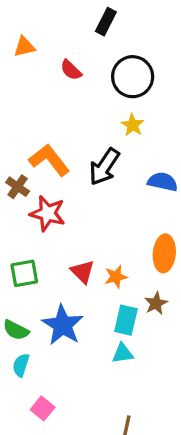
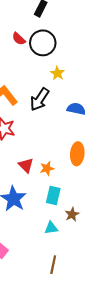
black circle: (133, 77) -> (43, 43), moved
brown star: (156, 303) -> (72, 214), moved
cyan triangle: (123, 353) -> (51, 228), moved

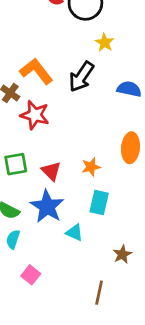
red triangle: (26, 165) -> (51, 171), moved
brown star: (72, 214) -> (122, 254), moved
cyan triangle: (51, 228) -> (74, 232), moved, turned 32

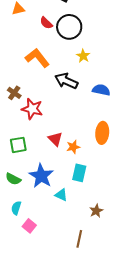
orange L-shape: (36, 71) -> (37, 58), moved
black arrow: (81, 77) -> (66, 81), turned 80
red triangle: (51, 171) -> (55, 139), moved
cyan semicircle: (13, 239) -> (16, 208), moved

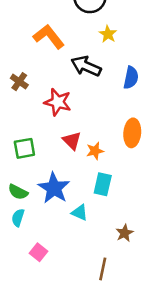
blue semicircle: (101, 90) -> (131, 78), turned 90
red star: (32, 109) -> (58, 102), moved
cyan semicircle: (16, 208) -> (18, 218), moved

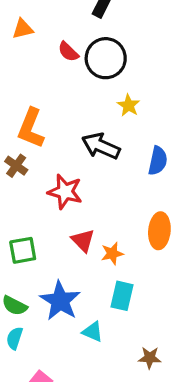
orange L-shape: (49, 37) -> (31, 128), moved, turned -120
brown star: (125, 233) -> (150, 358), turned 30

